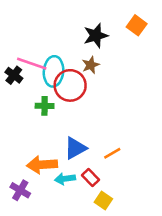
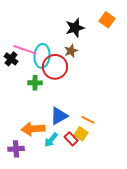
orange line: (112, 153) -> (88, 120), turned 56
cyan arrow: (65, 179) -> (51, 140), turned -42
purple cross: (20, 190) -> (16, 149), turned -35
yellow square: (103, 201) -> (81, 134), moved

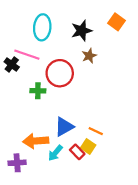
brown star: (71, 51) -> (89, 56), moved
cyan ellipse: (42, 56) -> (42, 27), moved

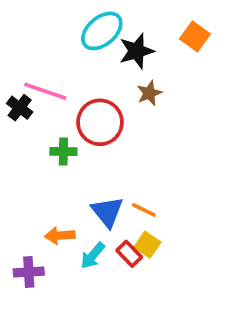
cyan ellipse: (42, 27) -> (102, 31), moved, turned 45
blue triangle: (64, 127) -> (107, 212), turned -40
orange line: (96, 131) -> (144, 210), moved
orange arrow: (36, 141) -> (60, 235), size x0.7

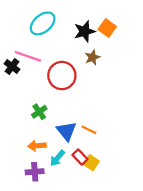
cyan ellipse: (102, 31) -> (43, 23), moved
orange square: (195, 36) -> (107, 28), moved
green cross: (63, 151) -> (39, 112), moved, turned -35
yellow square: (147, 245) -> (91, 163), moved
purple cross: (29, 272) -> (35, 172), moved

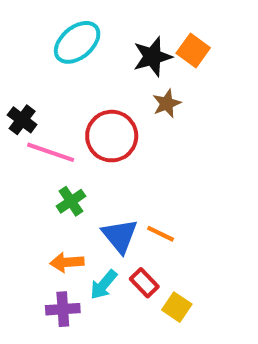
pink line: (28, 56) -> (51, 152), moved
yellow square: (91, 163) -> (177, 307), moved

